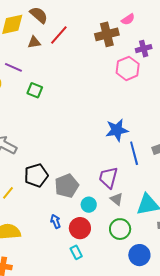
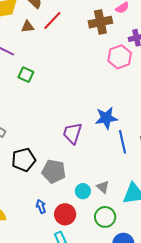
purple trapezoid: (108, 178) -> (72, 133), moved
gray pentagon: (67, 186) -> (54, 171), turned 30
cyan circle: (89, 205) -> (83, 191), moved

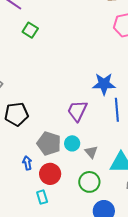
purple trapezoid: (72, 133) -> (77, 111), moved
gray pentagon: (54, 171) -> (49, 143), moved
cyan circle: (83, 191) -> (72, 143), moved

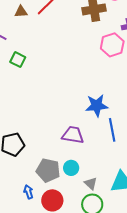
purple trapezoid: (77, 111) -> (73, 135), turned 80
gray triangle: (91, 152) -> (91, 183), moved

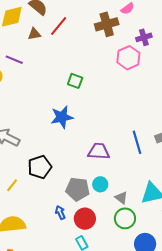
green square: (18, 60) -> (75, 81), moved
blue star: (97, 105) -> (62, 117), moved

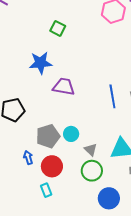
purple trapezoid: (99, 151) -> (64, 87), moved
gray pentagon: (78, 189) -> (48, 136), turned -30

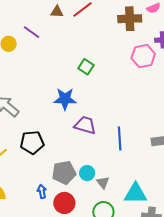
blue line: (112, 96) -> (120, 139), moved
gray triangle: (91, 150) -> (103, 183), moved

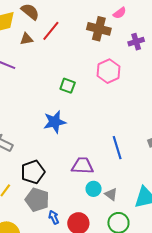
brown cross: (130, 19) -> (99, 29), turned 30
pink hexagon: (143, 56) -> (109, 71), moved
purple trapezoid: (85, 125) -> (82, 166), moved
gray pentagon: (64, 173) -> (37, 200), moved, turned -30

